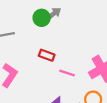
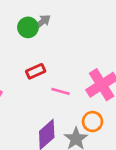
red rectangle: (47, 55) -> (36, 71), turned -42

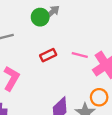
pink line: (61, 91) -> (80, 55), moved

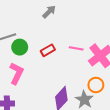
green circle: (40, 17) -> (20, 47), moved

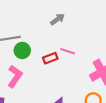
pink line: (76, 48) -> (68, 51), moved

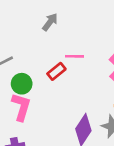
green circle: (22, 50) -> (22, 84), moved

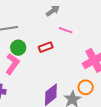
pink line: (74, 56) -> (66, 30), moved

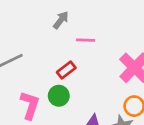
green circle: (18, 48) -> (59, 96), moved

